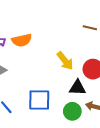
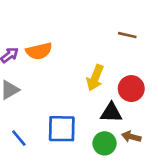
yellow arrow: (65, 61) -> (95, 78), turned 60

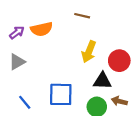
brown line: (127, 35) -> (82, 16), moved

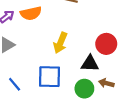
yellow arrow: (89, 52) -> (60, 43), moved

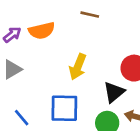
black triangle: (90, 64) -> (114, 92), turned -42

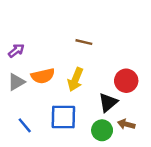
brown line: (90, 15) -> (84, 42), moved
orange semicircle: (42, 31) -> (43, 76), moved

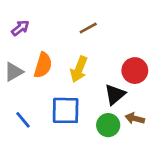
brown line: (84, 42) -> (88, 28), turned -42
purple arrow: (16, 51) -> (20, 28), moved
orange semicircle: (43, 76) -> (43, 65), turned -60

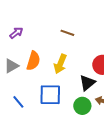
brown line: (88, 28) -> (67, 33), turned 48

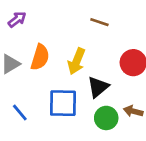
brown line: (67, 33) -> (99, 22), moved
black triangle: (87, 83) -> (98, 87), moved

